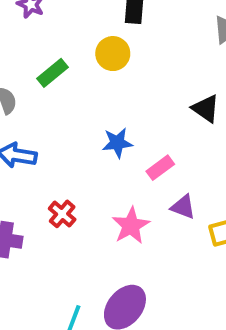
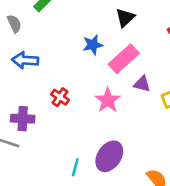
black triangle: (206, 109) -> (125, 18), moved, turned 48
pink rectangle: (160, 168) -> (124, 59), size x1.6

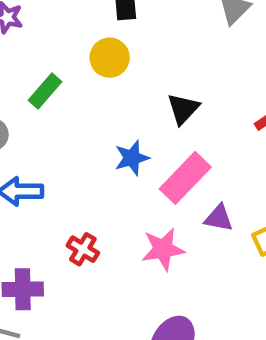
pink star: (108, 100) -> (163, 249), turned 30

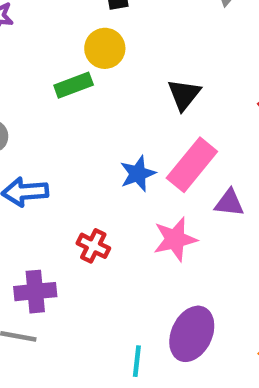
green rectangle: (45, 91) -> (74, 85), moved, turned 33
blue star: (132, 158) -> (138, 174), moved

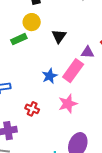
black triangle: (184, 95) -> (59, 36), moved
purple triangle: (229, 203) -> (88, 52), moved

